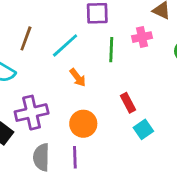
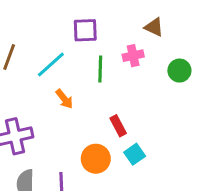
orange circle: (83, 124) -> (96, 159), moved

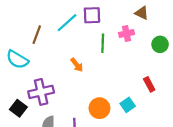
cyan line: (51, 65) -> (67, 23), moved
red rectangle: (118, 126) -> (149, 84), moved

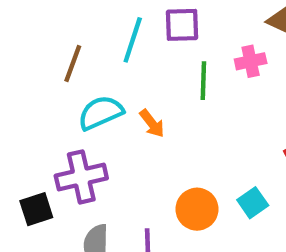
cyan line: (67, 23) -> (133, 40), turned -30
cyan semicircle: (17, 59) -> (101, 113), moved, turned 125
black square: (18, 108) -> (36, 209), turned 35

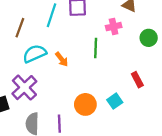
green line: (203, 81) -> (96, 48), moved
purple cross: (81, 177) -> (24, 88), turned -30

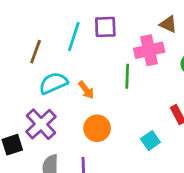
pink cross: (114, 27) -> (149, 50), size x1.5
orange circle: (85, 104) -> (97, 128), moved

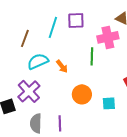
orange circle: (97, 128) -> (82, 94), moved
cyan square: (150, 141) -> (109, 103), turned 32

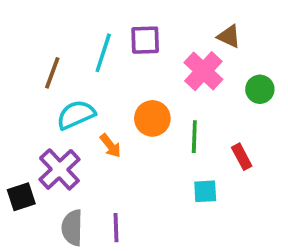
pink cross: (108, 37) -> (203, 71), turned -35
green line: (92, 56) -> (194, 137), moved
orange arrow: (62, 66) -> (110, 146), moved
orange circle: (82, 94) -> (152, 118), moved

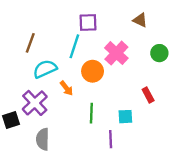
cyan line: (103, 53) -> (74, 46), moved
pink cross: (203, 71) -> (116, 53), moved
green line: (194, 137) -> (91, 113), moved
purple line: (116, 228) -> (111, 139), moved

